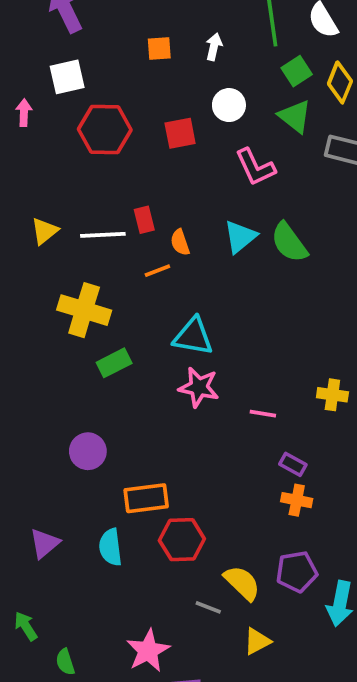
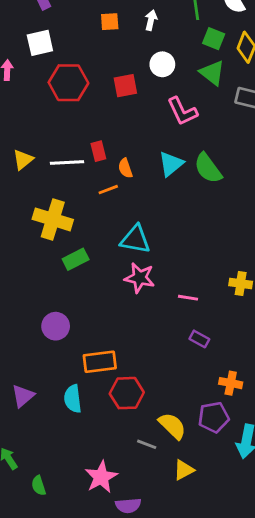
green square: (297, 71) -> (214, 39), turned -35
purple rectangle: (293, 464) -> (199, 339), moved
orange cross: (297, 500) -> (231, 383), moved

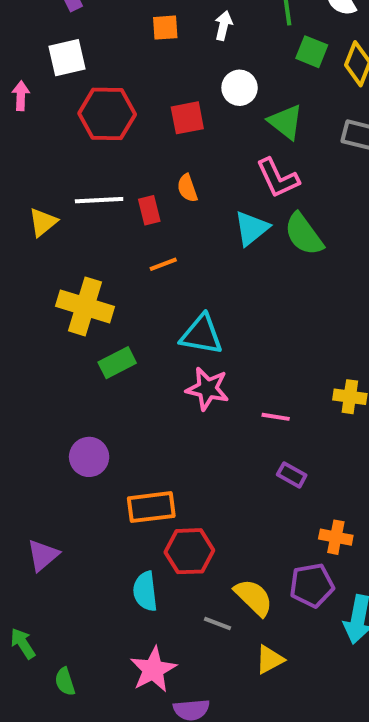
green triangle: (212, 73) -> (286, 122), moved
pink L-shape: (182, 111) -> (278, 178), moved
white line: (67, 162) -> (99, 200), moved
orange semicircle: (125, 168) -> (187, 188), moved
cyan semicircle: (73, 399) -> (145, 591), moved

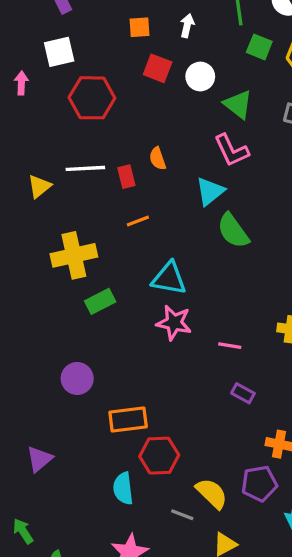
red square: (187, 118) -> (158, 68), moved, turned 32
green semicircle: (304, 234) -> (233, 231), moved
yellow cross: (85, 306) -> (74, 255), turned -30

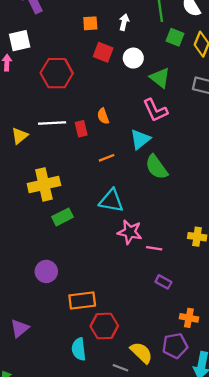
white square: (59, 52) -> (20, 41), moved
orange line: (138, 221) -> (107, 158), moved
pink star: (174, 323) -> (130, 232), moved

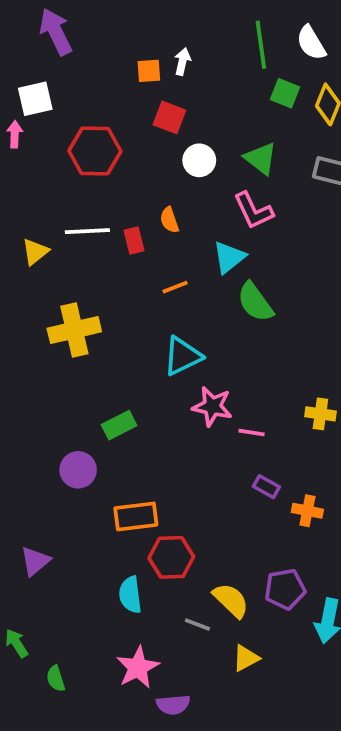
white arrow: (124, 22) -> (182, 62), moved
white circle: (133, 58) -> (199, 160), moved
cyan triangle: (111, 201) -> (182, 356), turned -36
green rectangle: (63, 217) -> (119, 425), moved
orange cross: (189, 318) -> (307, 511), moved

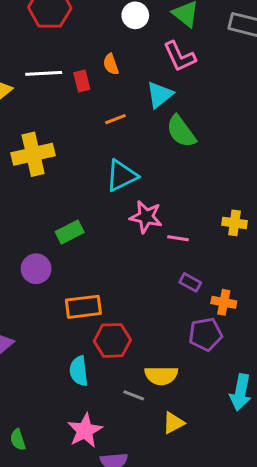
purple pentagon: (285, 589) -> (205, 334), moved
yellow semicircle: (231, 600) -> (161, 376), turned 136

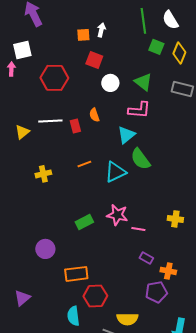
pink L-shape: (180, 57) -> (139, 110), turned -60
orange line: (115, 119) -> (84, 164), moved
yellow cross: (33, 154) -> (43, 174), size x0.6
cyan triangle: (122, 176) -> (115, 172), moved
green rectangle: (70, 232) -> (84, 222), moved

